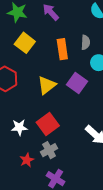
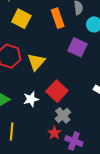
yellow triangle: (47, 85) -> (36, 62), moved
red star: (27, 160) -> (54, 133), moved

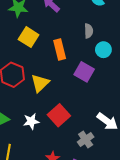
orange rectangle: (58, 18) -> (60, 50), moved
gray cross: (63, 115) -> (86, 140), moved

